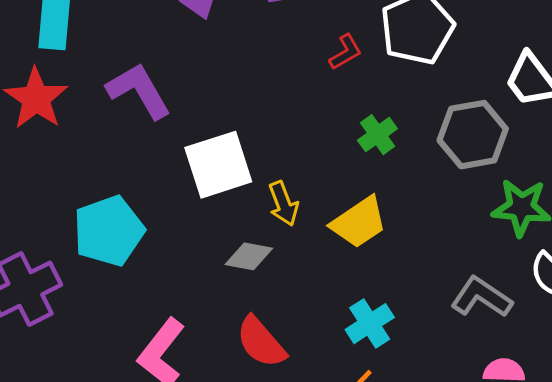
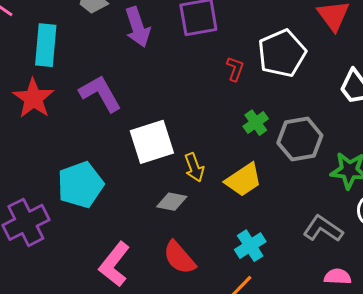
red L-shape: (345, 52) -> (235, 69), turned -40
gray hexagon: (473, 135) -> (300, 139), moved

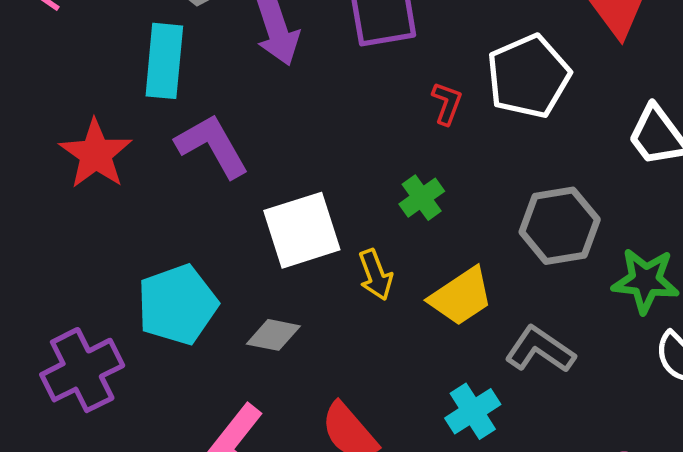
cyan rectangle: (46, 45) -> (164, 61), moved
green cross: (256, 123) -> (422, 198), moved
gray diamond: (172, 202) -> (273, 335), moved
gray L-shape: (323, 229) -> (540, 350), moved

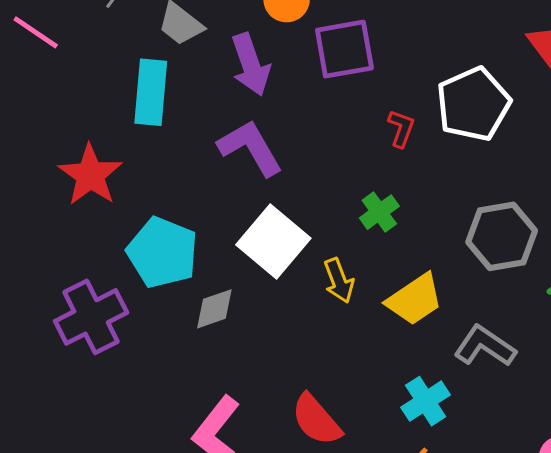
purple L-shape: (212, 146) -> (250, 148), moved
white square: (302, 230) -> (273, 242), turned -32
cyan pentagon: (177, 305) -> (162, 253), moved, turned -30
gray diamond: (273, 335) -> (214, 309), moved, turned -30
purple cross: (82, 370) -> (91, 317), moved

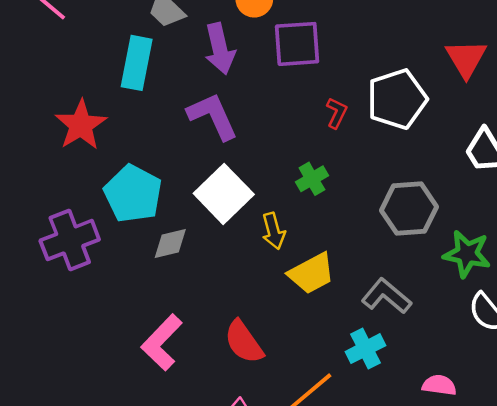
yellow trapezoid: (415, 299) -> (311, 273), moved
cyan cross: (426, 401) -> (365, 349), moved

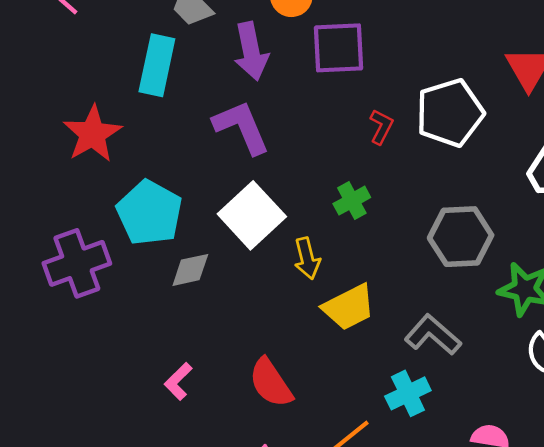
pink L-shape: (162, 342) -> (178, 381), size x0.6

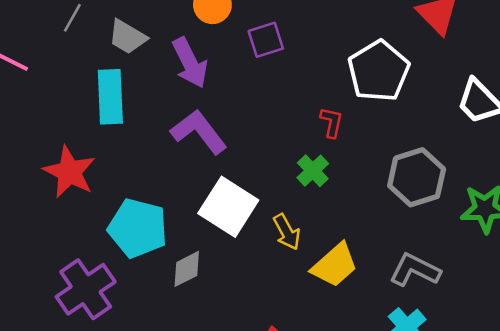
purple square: (338, 48) -> (266, 40), size x0.7
red L-shape: (381, 127) -> (332, 122), moved

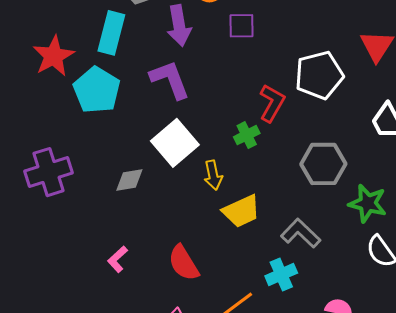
red L-shape: (332, 122) -> (272, 103), size x1.5
red star: (69, 172) -> (54, 56), moved
cyan pentagon: (138, 228) -> (97, 90), moved

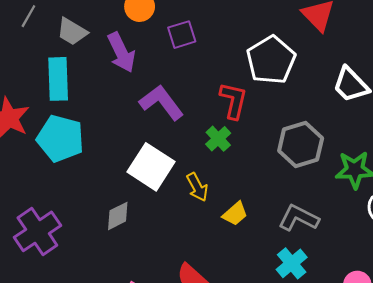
purple L-shape: (170, 80) -> (161, 102), moved
yellow trapezoid: (241, 211) -> (235, 214), size x0.7

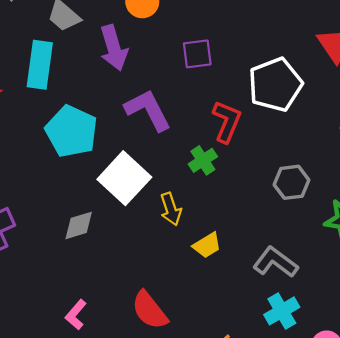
purple square: (182, 35) -> (197, 54), moved
cyan pentagon: (60, 138) -> (71, 131), moved
gray hexagon: (301, 145) -> (291, 182), size x0.7
cyan cross: (292, 263) -> (282, 311), moved

